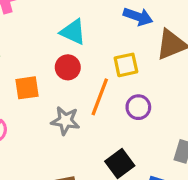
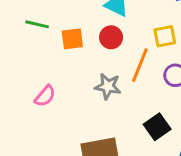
orange square: (27, 88) -> (72, 39), moved

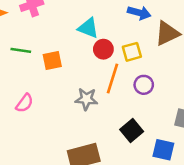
red circle: (111, 37) -> (103, 49), moved
pink semicircle: (45, 96) -> (24, 103), moved

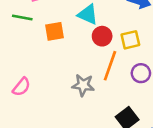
green line: (21, 50) -> (22, 17), moved
orange square: (52, 61) -> (55, 31), moved

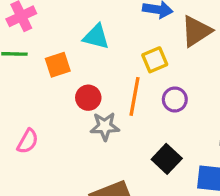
red circle: (102, 36) -> (88, 98), moved

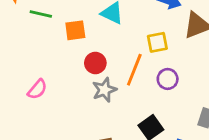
gray star: (105, 126) -> (104, 90), turned -30

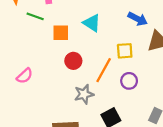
gray star: (104, 90) -> (84, 94), moved

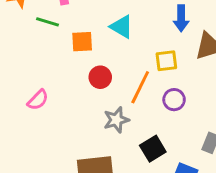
blue arrow: (138, 19) -> (181, 18), turned 66

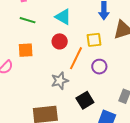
green line: (47, 22) -> (28, 20), moved
orange square: (82, 42) -> (26, 50), moved
red circle: (100, 77) -> (60, 41), moved

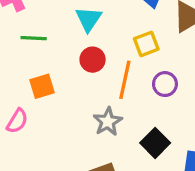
cyan triangle: (63, 17) -> (89, 19), turned 48

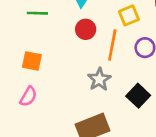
orange square: (42, 86) -> (32, 61), moved, turned 30
pink semicircle: (17, 121) -> (28, 96), moved

